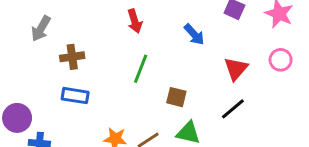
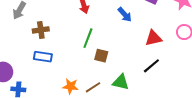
red triangle: (236, 69) -> (153, 38), turned 36
brown square: (176, 97) -> (101, 56), moved

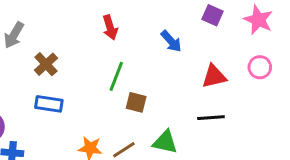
brown cross: (41, 30) -> (46, 64), turned -35
black line: (151, 66) -> (211, 118), turned 36

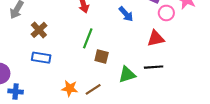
pink circle: (260, 67) -> (166, 13), moved
green triangle: (165, 142) -> (127, 75), moved, turned -30

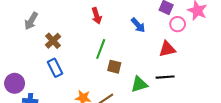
blue rectangle: (41, 58) -> (55, 68), turned 54

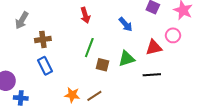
pink circle: (178, 24) -> (173, 35), moved
brown cross: (53, 41) -> (43, 39), turned 35
green triangle: (139, 84) -> (127, 59), moved

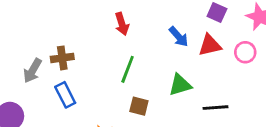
gray arrow: (22, 20) -> (33, 71), moved
red triangle: (154, 48) -> (210, 45), moved
brown square: (102, 65) -> (139, 106), moved

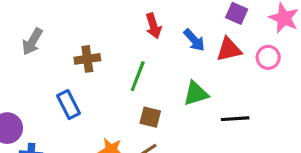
red arrow: (122, 24) -> (153, 26), moved
brown cross: (62, 58) -> (87, 59), moved
gray arrow: (33, 71) -> (32, 42), moved

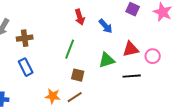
red triangle: (229, 49) -> (131, 49), moved
pink circle: (268, 57) -> (153, 56), moved
brown cross: (87, 59) -> (25, 38), moved

